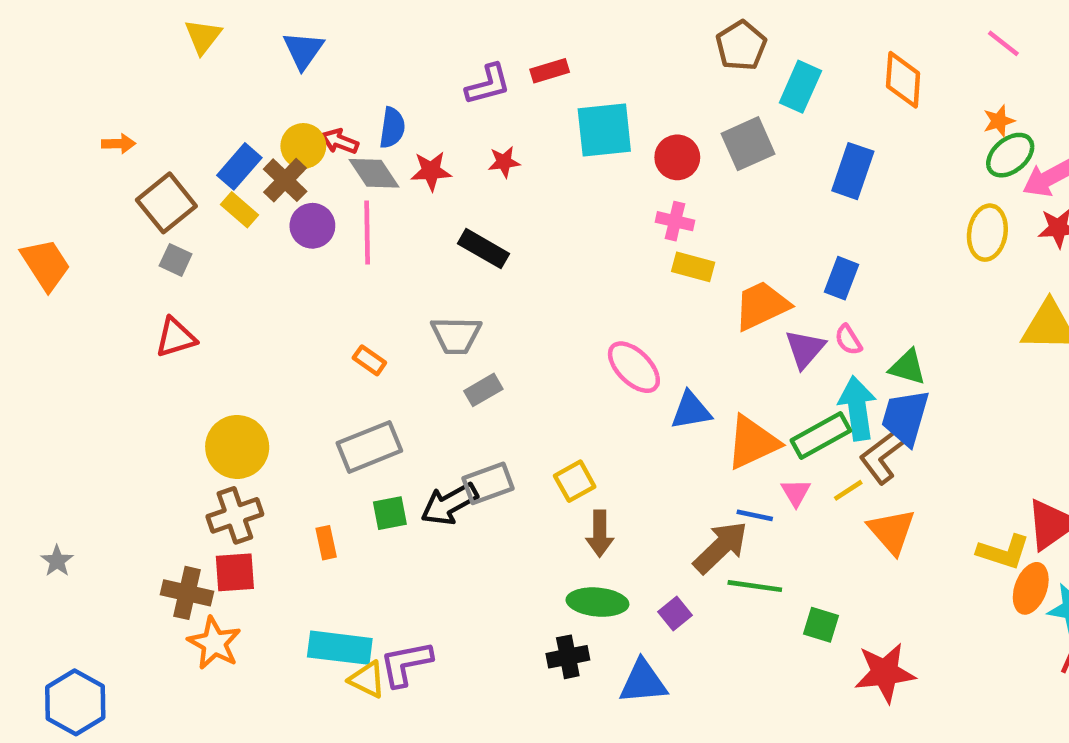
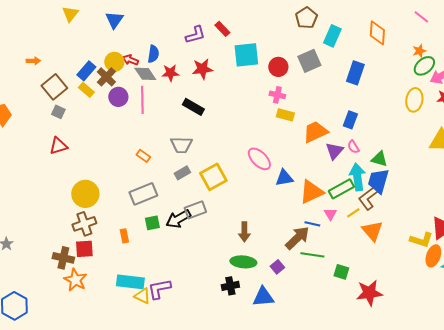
red rectangle: (550, 71) -> (222, 29), turned 63
red star: (504, 162) -> (202, 69), size x1.5
gray rectangle: (483, 390) -> (182, 173), moved
yellow square: (575, 481) -> (213, 177), moved, size x1.5

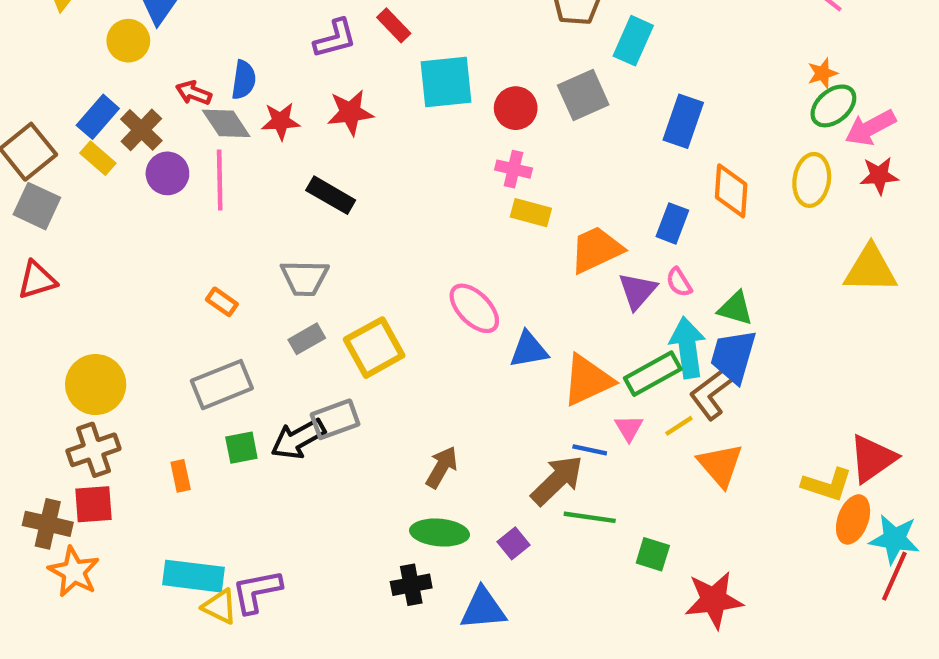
orange diamond: (377, 33) -> (731, 191), moved
yellow circle: (114, 62) -> (128, 41), moved
gray square: (58, 112) -> (37, 206), size x1.5
brown arrow: (244, 232) -> (442, 467), turned -150

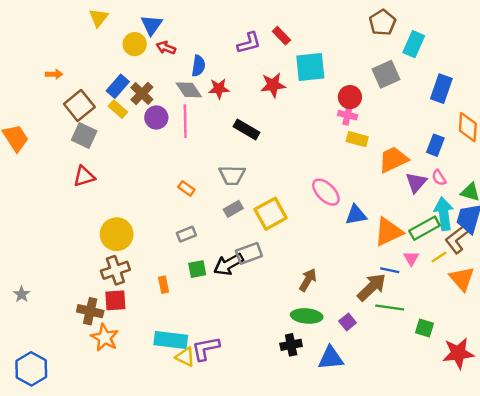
red arrow: (194, 93) -> (166, 48), moved
red circle: (516, 108) -> (350, 97), moved
red star: (350, 112) -> (273, 85), moved
gray rectangle: (222, 385) -> (186, 234), size x0.6

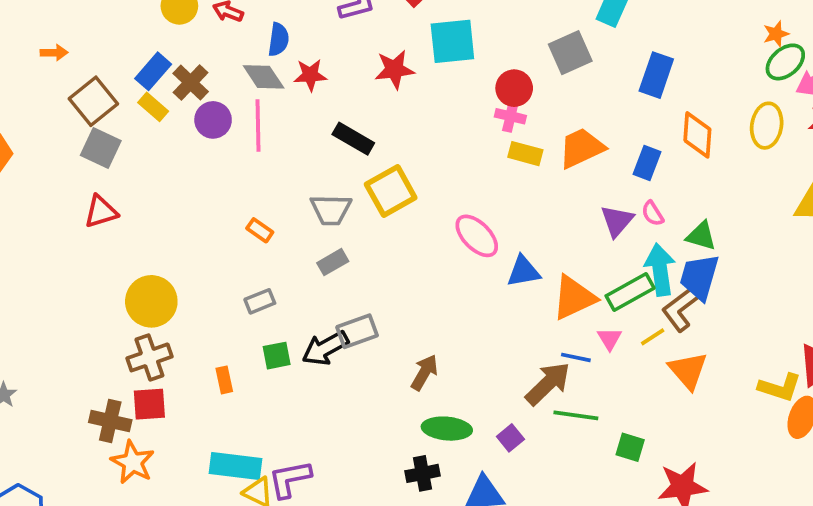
orange trapezoid: (393, 160) -> (581, 148), moved
yellow square: (271, 214) -> (391, 191), moved
brown arrow: (308, 280) -> (424, 372), moved

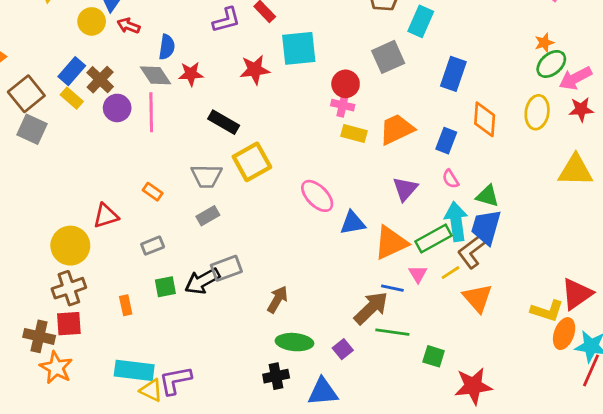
red triangle: (101, 212) -> (106, 216), moved
purple triangle: (617, 221) -> (405, 189), moved

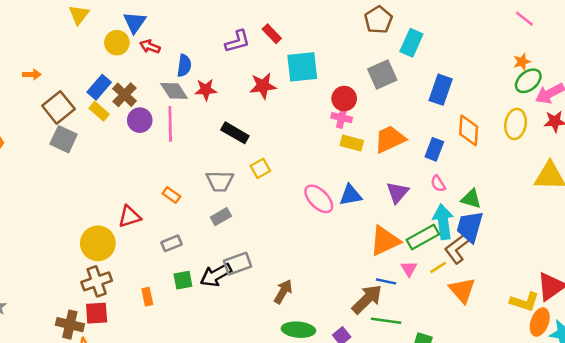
yellow square: (252, 162) -> (260, 168), size x0.6
blue triangle: (353, 223) -> (351, 195), moved

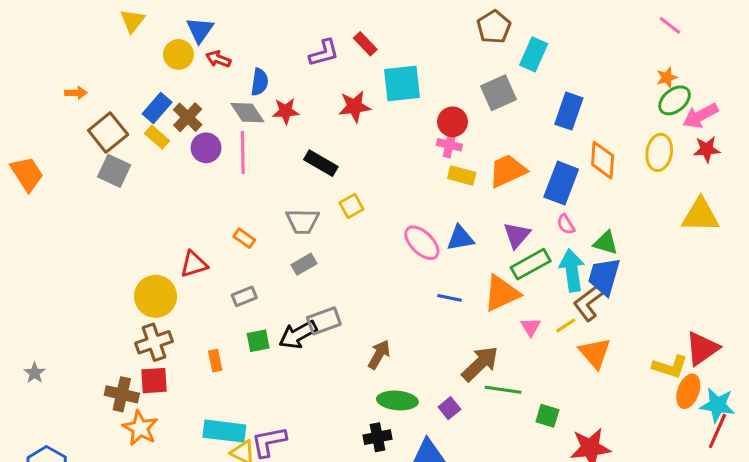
blue rectangle: (434, 149) -> (561, 183), size x1.5
green rectangle: (423, 237) -> (531, 264), moved
blue line: (386, 281) -> (449, 298), moved

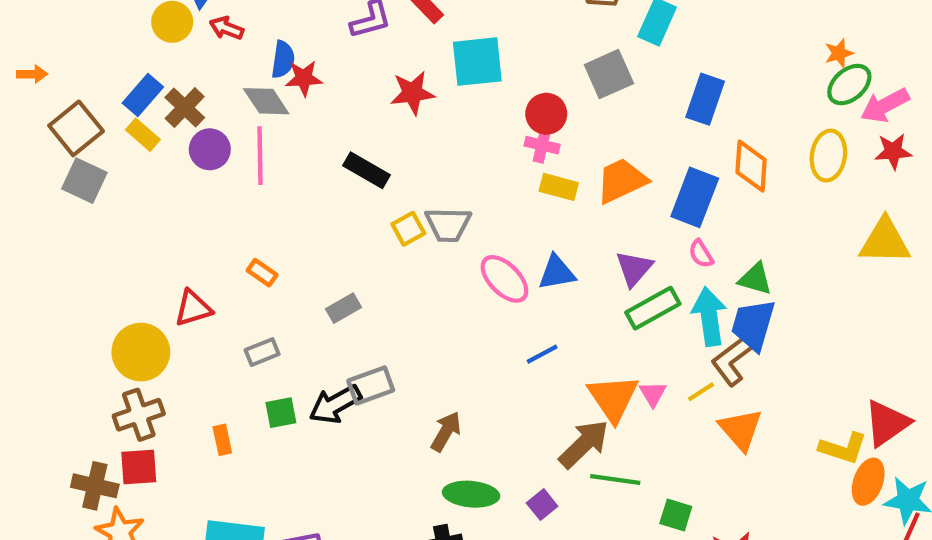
red star: (286, 111) -> (304, 78), moved
gray trapezoid: (302, 221) -> (448, 225), moved
orange triangle: (502, 293) -> (613, 398), moved, turned -39
blue line: (449, 298) -> (542, 354), turned -40

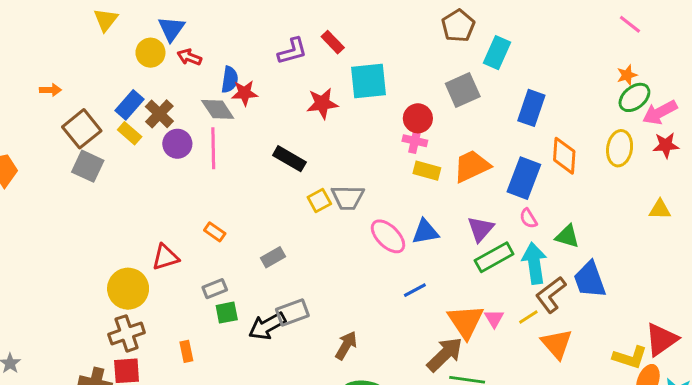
yellow triangle: (885, 241) -> (660, 209), size x0.6
blue trapezoid: (753, 325) -> (590, 280), moved, turned -36
green square: (281, 413) -> (227, 313), moved

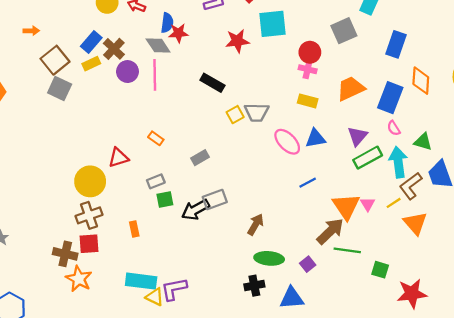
yellow rectangle: (130, 133) -> (91, 64), turned -66
yellow rectangle: (427, 171) -> (308, 101), moved

